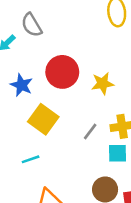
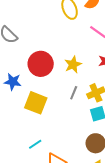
gray line: (90, 131) -> (74, 93), moved
cyan line: (31, 159) -> (35, 144), moved

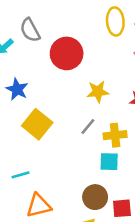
red circle: (41, 64) -> (67, 53), moved

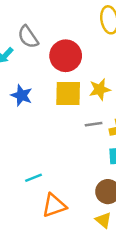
yellow square: (37, 124) -> (68, 94), moved, turned -32
gray line: (88, 126) -> (94, 124), turned 48

